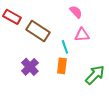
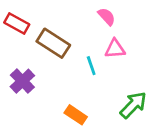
orange rectangle: (62, 66) -> (76, 115), moved, turned -63
purple cross: (30, 67) -> (22, 81), moved

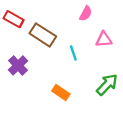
pink semicircle: (107, 17) -> (86, 14), turned 70
pink triangle: (115, 49) -> (104, 39), moved

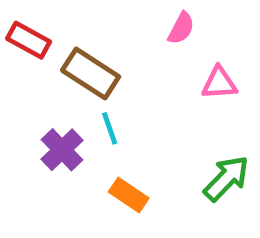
cyan line: (73, 53) -> (110, 128), moved
purple cross: (18, 65) -> (62, 150), moved

